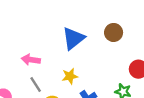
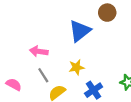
brown circle: (114, 32) -> (107, 13), moved

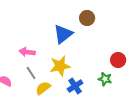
yellow star: (76, 67) -> (60, 66), size x1.5

